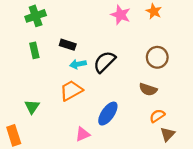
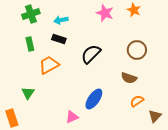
cyan arrow: (78, 64) -> (61, 20), moved
orange trapezoid: (71, 91) -> (49, 65), moved
brown triangle: (168, 134) -> (155, 116), moved

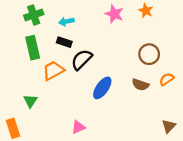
green rectangle: (30, 44) -> (33, 48), size x1.5
black semicircle: (91, 54) -> (82, 60), moved
blue ellipse: (94, 99) -> (102, 88), moved
orange semicircle: (137, 101) -> (167, 79), moved

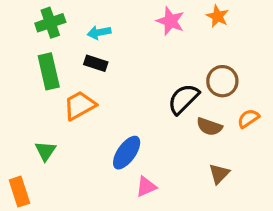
black semicircle: (82, 60) -> (183, 99), moved
blue ellipse: (102, 88) -> (127, 153), moved
brown triangle: (169, 126) -> (219, 174), moved
pink triangle: (78, 127) -> (146, 187), moved

